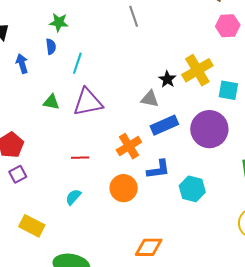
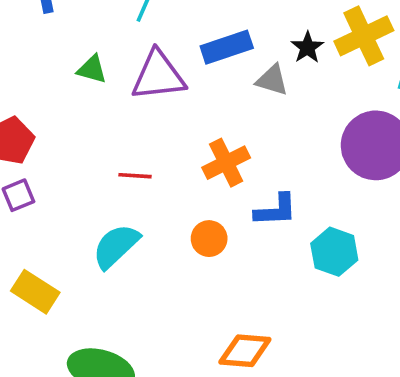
blue rectangle: (164, 125) -> (227, 47), moved
orange circle: (124, 188) -> (209, 239), size x0.7
cyan semicircle: (73, 197) -> (116, 246), size x1.6

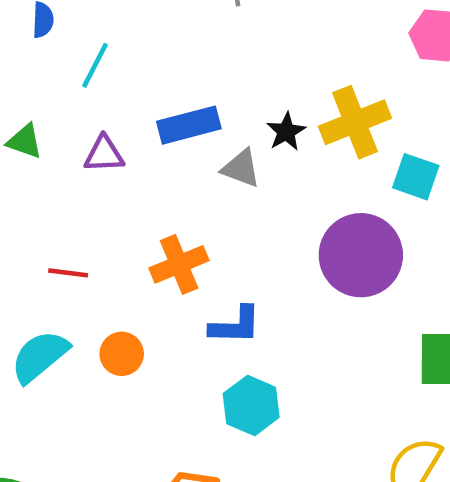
purple triangle: (158, 76) -> (104, 154), size x0.6
orange circle: (209, 239) -> (122, 354), moved
cyan hexagon: (334, 252) -> (251, 405), moved

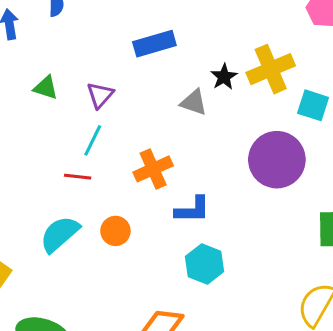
cyan line: (95, 65) -> (93, 140), moved
blue rectangle: (189, 125) -> (154, 44), moved
purple triangle: (104, 154) -> (100, 95), turned -44

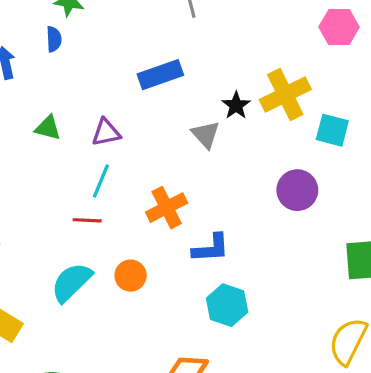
purple triangle: (100, 95) -> (106, 132), turned 40
gray triangle: (194, 102) -> (206, 135), turned 32
purple circle: (277, 160) -> (297, 190), size x0.7

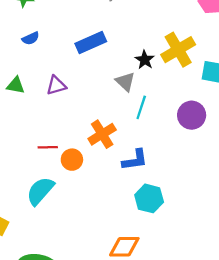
blue semicircle: (54, 39) -> (31, 38), moved, turned 72
cyan line: (101, 181) -> (141, 107), moved
orange circle: (131, 276) -> (72, 160), moved

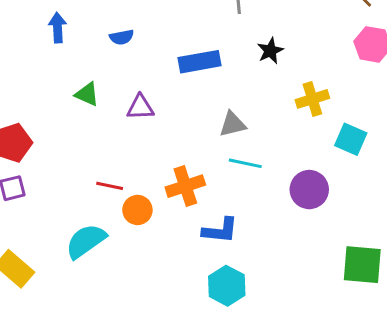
yellow cross: (178, 50) -> (312, 99), size x0.7
black star: (145, 60) -> (270, 51), moved
gray triangle: (125, 82) -> (233, 124), turned 50
cyan line: (141, 107) -> (245, 163), turned 70

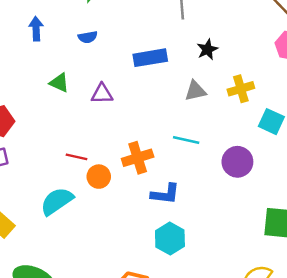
gray triangle: (233, 124) -> (195, 91), moved

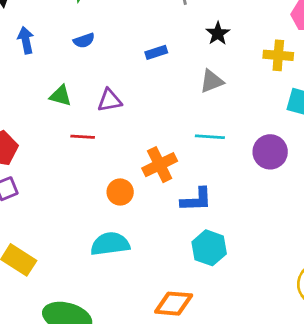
blue rectangle: (150, 58) -> (156, 52), size x0.6
yellow cross: (241, 89) -> (278, 55), moved, turned 30
red line: (77, 157) -> (83, 137), moved
cyan semicircle: (57, 201) -> (110, 244), moved, turned 36

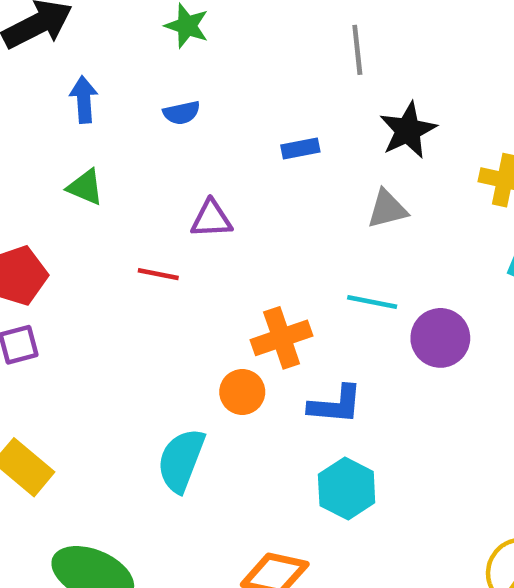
black star: (218, 34) -> (408, 130), size x1.4
green triangle: (61, 96) -> (85, 187), moved
purple circle: (270, 152) -> (440, 338), moved
orange circle: (120, 192) -> (242, 392), moved
cyan semicircle: (110, 244) -> (181, 460), turned -69

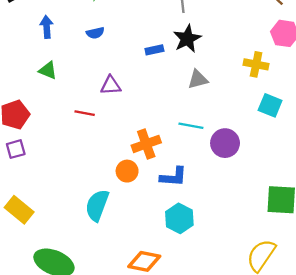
black star: (408, 130) -> (187, 39), moved

